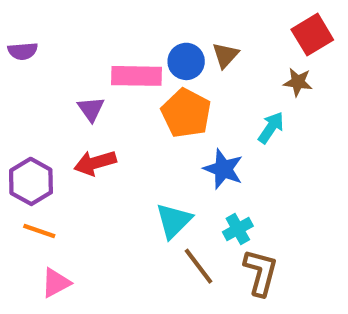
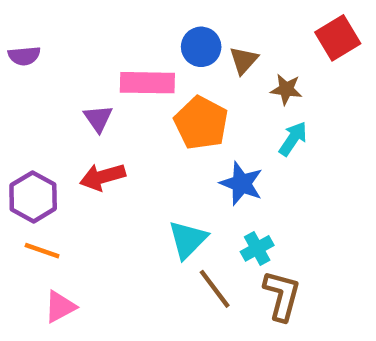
blue circle: (186, 61) -> (201, 47), moved
brown star: (298, 82) -> (286, 89), moved

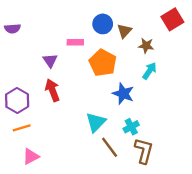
pink rectangle: (147, 83) -> (75, 42), size x0.6
red arrow: (103, 177) -> (52, 90), turned 85
orange line: (42, 251) -> (22, 128), turned -36

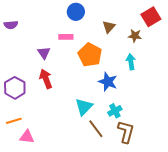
blue circle: (103, 24) -> (76, 12), moved
brown star: (146, 46) -> (135, 36), moved
cyan arrow: (150, 71) -> (131, 62), turned -42
orange line: (22, 128) -> (14, 121), moved
pink triangle: (31, 156) -> (27, 137), turned 35

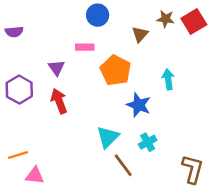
brown star: (135, 36) -> (166, 19), moved
purple hexagon: (15, 88) -> (19, 90), moved
brown L-shape: (126, 132) -> (193, 169), moved

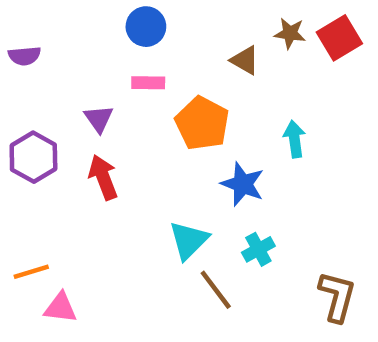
blue circle: (98, 15) -> (146, 27), moved
brown triangle: (140, 34) -> (245, 60), turned -42

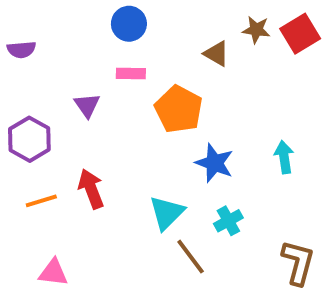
cyan arrow: (294, 139) -> (284, 157), moved
red arrow: (103, 177) -> (91, 189), moved
orange line: (31, 272) -> (41, 201), moved

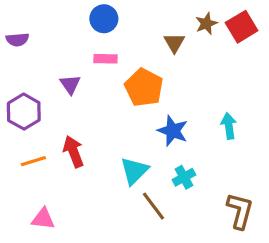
brown star: (256, 30) -> (206, 24), turned -30
brown triangle: (216, 54) -> (174, 43), turned 30

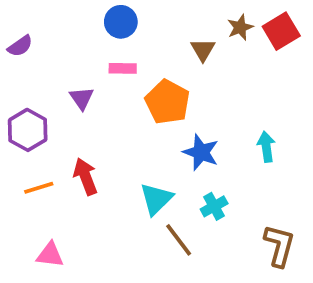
purple semicircle: (17, 40) -> (20, 46), turned -30

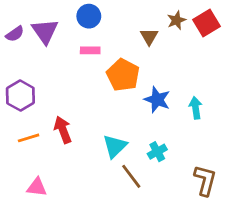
purple triangle: (82, 98) -> (45, 31), moved, size x1.5
blue star: (201, 152) -> (157, 100), moved

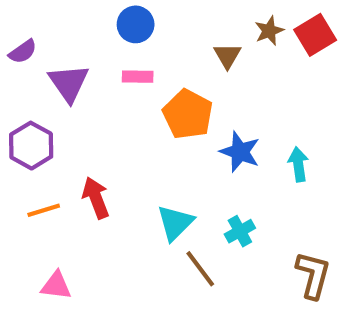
purple triangle: (45, 31) -> (69, 83), moved

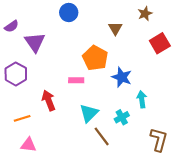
brown star: (269, 31) -> (145, 14), moved
red square: (315, 35) -> (160, 43), moved
pink rectangle: (138, 77) -> (76, 80), moved
cyan arrow: (298, 164) -> (142, 99), moved
orange line: (44, 210) -> (22, 118), moved

